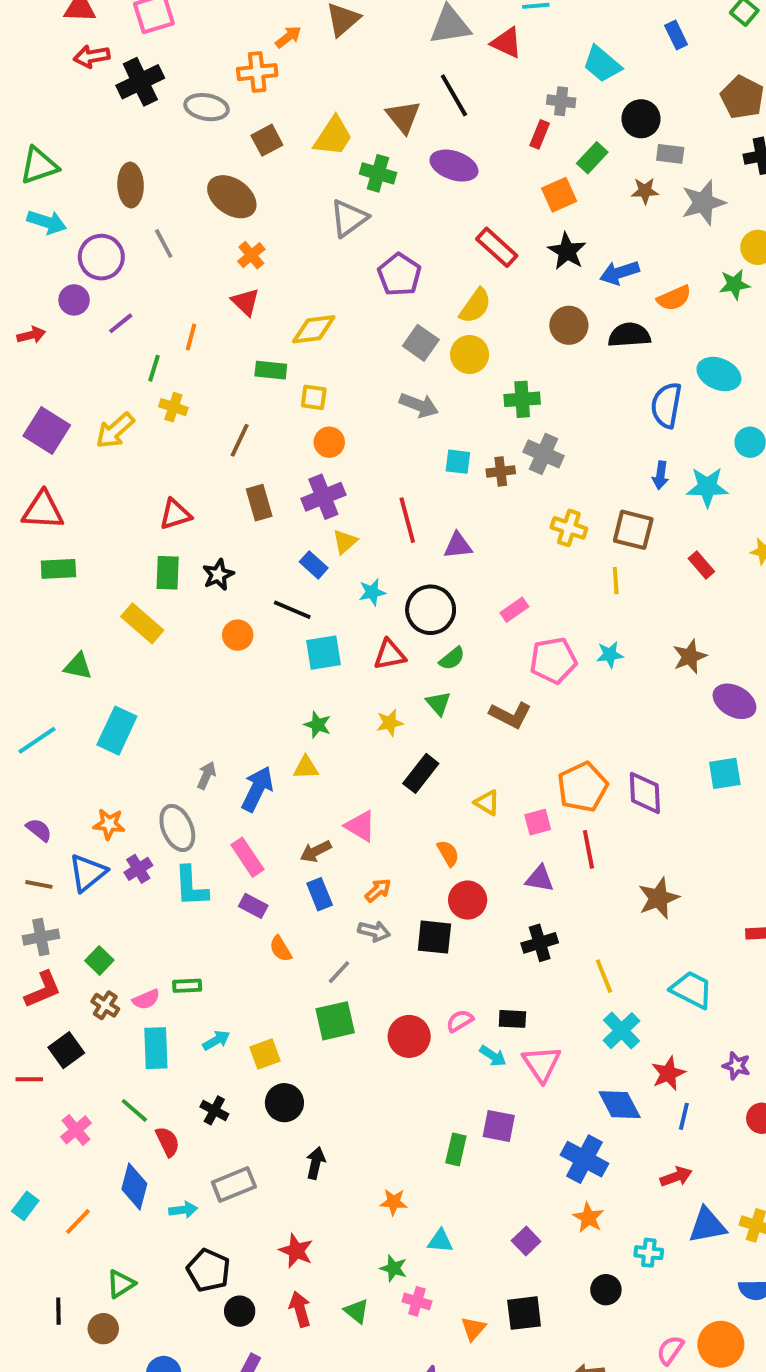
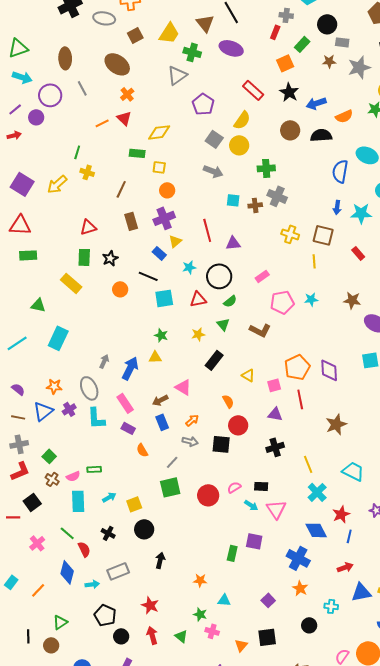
purple line: (121, 323) -> (15, 109), moved
orange line: (191, 337) -> (102, 123), moved, turned 48
brown star: (690, 657) -> (352, 300), turned 30

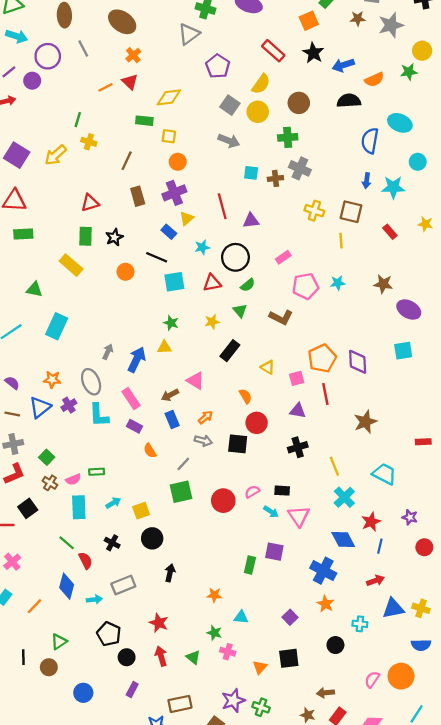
brown circle: (290, 130) -> (299, 103), moved
pink cross: (37, 543) -> (12, 562), moved

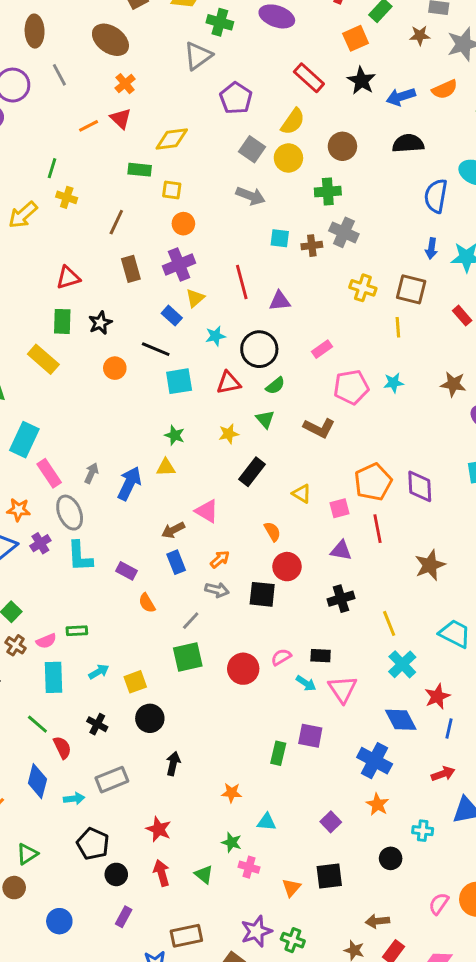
orange semicircle: (374, 80) -> (445, 89), moved
pink rectangle: (131, 398) -> (49, 473), moved

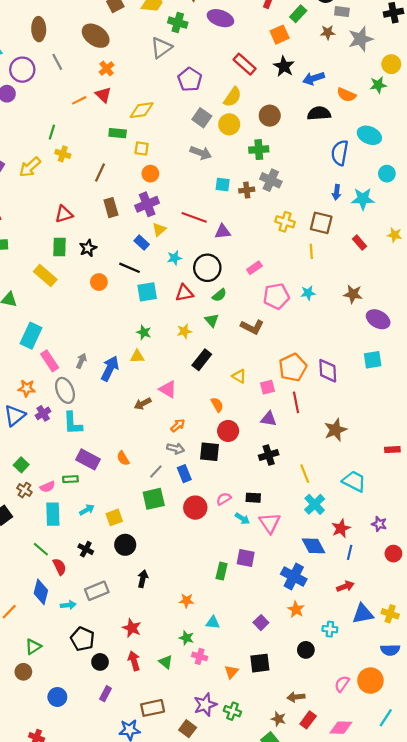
orange semicircle: (445, 89) -> (346, 95), moved, turned 48
red line: (242, 282) -> (194, 217), turned -55
blue rectangle: (176, 562) -> (184, 474), moved
purple rectangle: (126, 571) -> (88, 459), moved, size x1.5

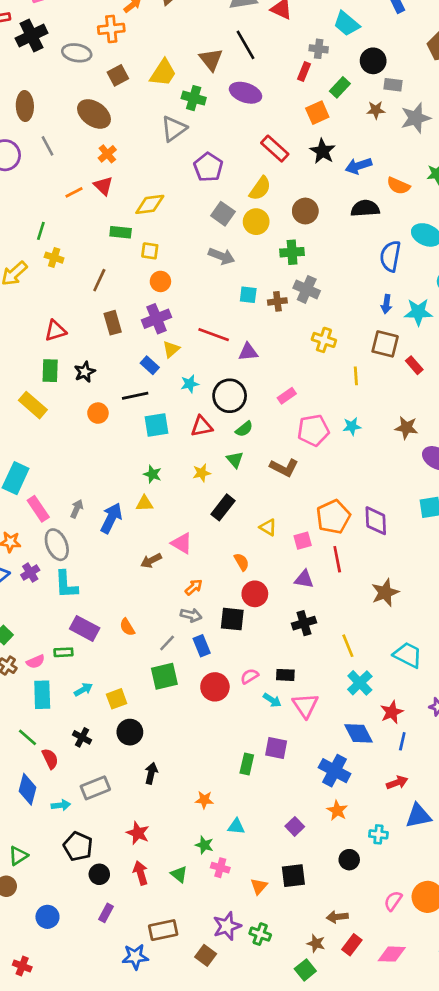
brown square: (321, 223) -> (385, 344), moved
black line: (130, 268) -> (135, 396), turned -35

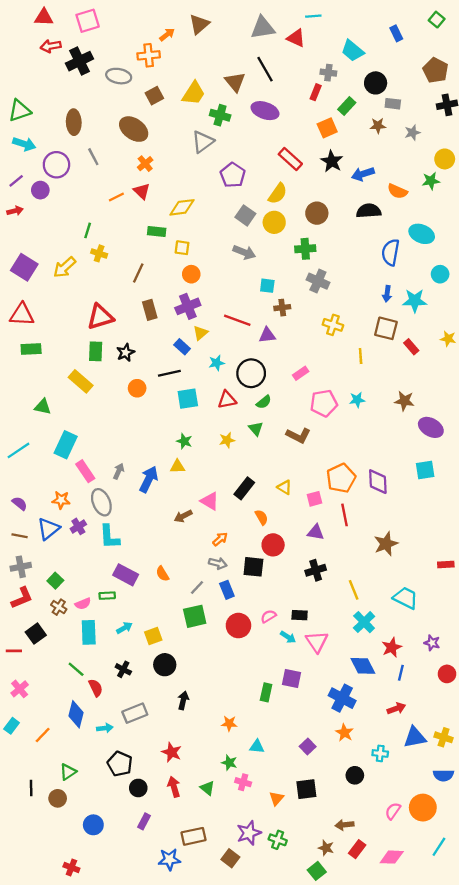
gray star: (416, 118) -> (412, 132), size x0.6
brown cross: (277, 301) -> (282, 308), moved
red triangle: (55, 331) -> (100, 317), size x1.4
black rectangle: (223, 507) -> (244, 488), moved

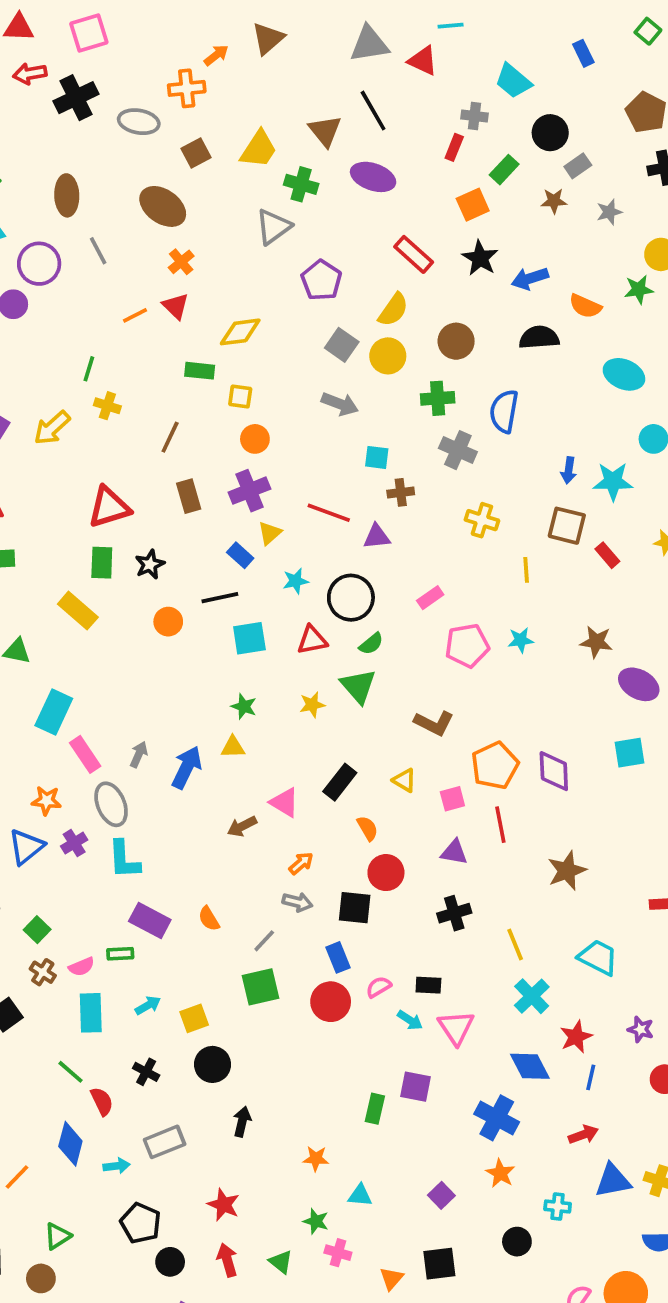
gray rectangle: (393, 104) -> (578, 166), turned -42
blue semicircle: (391, 252) -> (504, 411), moved
green triangle: (256, 429) -> (358, 686), size x1.5
brown L-shape: (298, 435) -> (434, 723), moved
blue rectangle: (227, 590) -> (338, 957), moved

